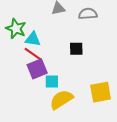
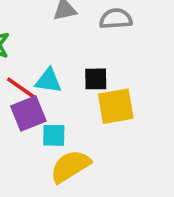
cyan triangle: (33, 39) -> (48, 81), moved
yellow square: (101, 92) -> (116, 106), moved

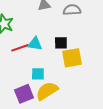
red line: (21, 88) -> (20, 48), turned -54
purple square: (28, 113) -> (24, 94), moved

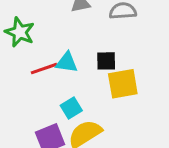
cyan square: (38, 74) -> (71, 108), turned -32

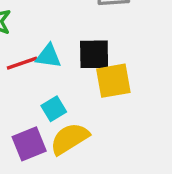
black square: (106, 61) -> (94, 54), size x1.4

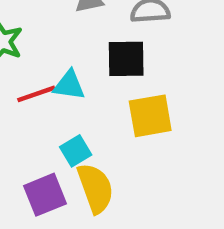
black square: (94, 54) -> (126, 59), moved
yellow semicircle: (69, 139) -> (95, 188), turned 102

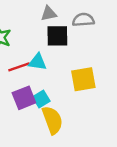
black square: (126, 59) -> (57, 36), moved
purple square: (45, 195) -> (24, 98), moved

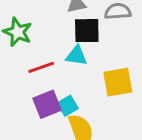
cyan triangle: (38, 62) -> (77, 56), moved

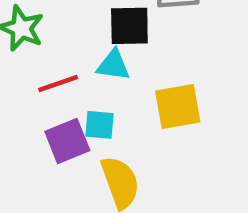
cyan square: (68, 106) -> (100, 125), moved, turned 36

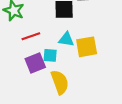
cyan triangle: (113, 65) -> (66, 39), moved

